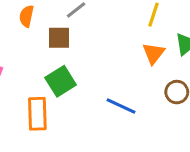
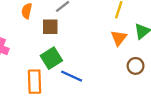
blue line: (121, 106) -> (72, 76), moved

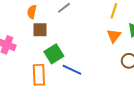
brown square: (50, 27) -> (40, 30), moved

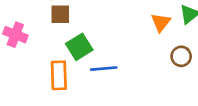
blue line: (72, 70) -> (104, 69), turned -30

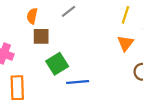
orange rectangle: (59, 75) -> (17, 88), moved

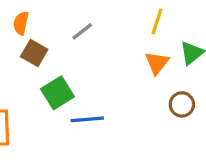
gray line: (69, 11) -> (82, 31), moved
brown square: (41, 36) -> (34, 53), turned 30

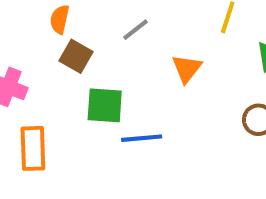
orange triangle: (157, 63) -> (187, 69), moved
green square: (57, 93) -> (105, 105), turned 36

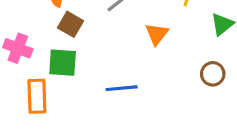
green square: (105, 105) -> (63, 63), moved

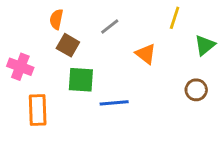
orange triangle: (157, 34) -> (146, 54), turned -30
green square: (63, 63) -> (81, 80), moved

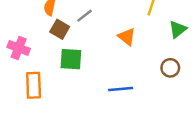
gray line: (110, 26) -> (85, 16), moved
blue line: (114, 103) -> (121, 89), moved

